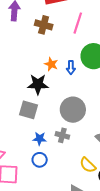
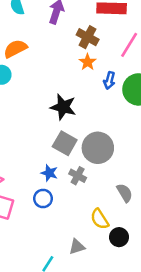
orange star: (51, 64) -> (88, 62), moved
blue arrow: (71, 67) -> (109, 80), moved
gray square: (28, 110) -> (65, 143), moved

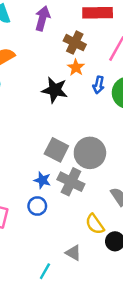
black star: (63, 107) -> (55, 90), moved
gray cross: (78, 176) -> (71, 182), size x1.5
gray triangle: (77, 247) -> (73, 253), turned 49

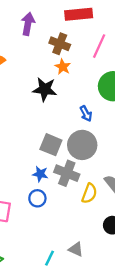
blue arrow: (99, 85) -> (86, 114), moved, turned -35
yellow semicircle: (95, 224) -> (89, 193), moved, turned -120
gray triangle: (73, 253) -> (76, 249), moved

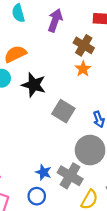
black star: (45, 89) -> (34, 85), moved
gray square: (51, 145) -> (63, 111), moved

